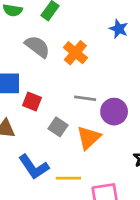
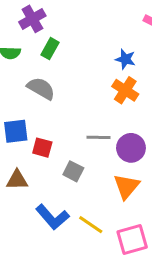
orange cross: (75, 53) -> (125, 90), moved
orange triangle: (89, 138) -> (126, 186), moved
yellow line: (68, 178) -> (91, 225), turned 40

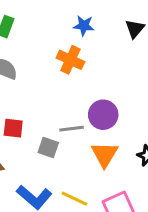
orange cross: (125, 90) -> (70, 60), moved
gray line: (99, 137) -> (72, 129), moved

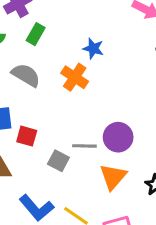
blue star: (84, 26) -> (93, 48), moved
orange cross: (70, 60) -> (75, 77), moved

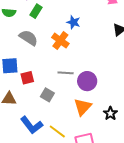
red square: (27, 136) -> (27, 78), turned -32
gray line: (84, 146) -> (66, 73), moved

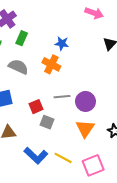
red square: (27, 78) -> (36, 107), moved

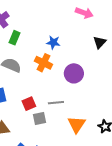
gray line: (62, 97) -> (56, 103), moved
purple circle: (85, 101) -> (74, 73), moved
gray square: (47, 122) -> (40, 119), turned -32

